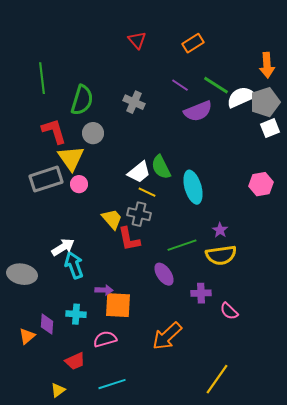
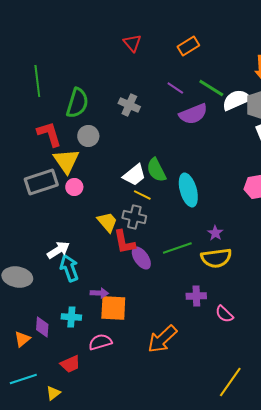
purple ellipse: (164, 274) -> (141, 258), moved
yellow line: (217, 379) -> (230, 382), moved
cyan line: (112, 384) -> (23, 379), moved

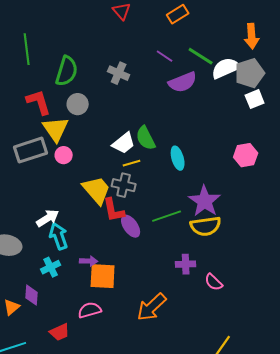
cyan ellipse: (188, 190) -> (178, 158), size x0.7
yellow line: (142, 195) -> (132, 163), turned -42
yellow trapezoid: (107, 222) -> (97, 190), size x1.4
purple star: (215, 233) -> (205, 201), size x2.0
cyan cross: (71, 317) -> (51, 267), moved, turned -30

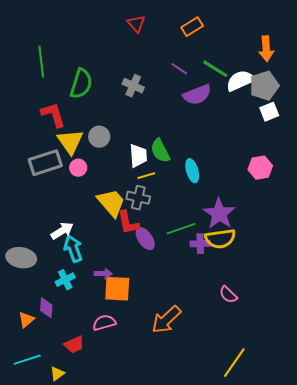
gray circle: (78, 104) -> (99, 137), moved
white trapezoid: (124, 143) -> (138, 156), turned -55
purple cross: (186, 264) -> (200, 244), moved

